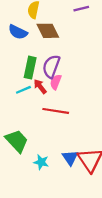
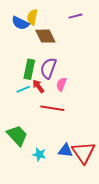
blue semicircle: (18, 32) -> (20, 23), moved
pink semicircle: (56, 82) -> (61, 84), moved
blue triangle: (70, 158) -> (65, 150), turned -49

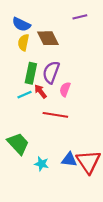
yellow semicircle: (32, 17) -> (23, 42), moved

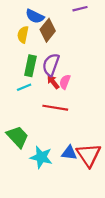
blue semicircle: (21, 24) -> (35, 16), moved
brown diamond: (48, 38) -> (48, 30), turned 65
red arrow: (40, 91) -> (53, 82), moved
cyan star: (42, 164) -> (41, 157), size x1.5

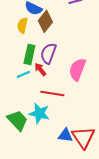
red arrow: (53, 82) -> (40, 69), moved
pink semicircle: (65, 82) -> (77, 69), moved, size x1.6
cyan star: (41, 157) -> (39, 113), moved

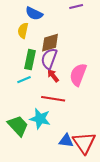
brown diamond: (45, 21) -> (50, 43), moved, turned 35
red arrow: (40, 69) -> (53, 76), moved

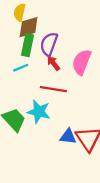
brown diamond: (50, 43) -> (29, 27), moved

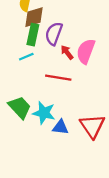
red arrow: (53, 63) -> (67, 52), moved
cyan star: (39, 112) -> (44, 113), moved
blue triangle: (68, 137) -> (60, 127), moved

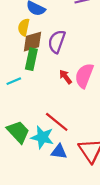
purple semicircle: (54, 34) -> (57, 42), moved
cyan line: (26, 57) -> (14, 81), moved
red line: (58, 78) -> (57, 122), moved, turned 30

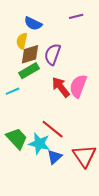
green rectangle: (31, 59) -> (29, 71), turned 48
red arrow: (66, 77) -> (61, 87), size x1.5
blue triangle: (59, 152) -> (55, 157), turned -49

